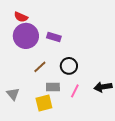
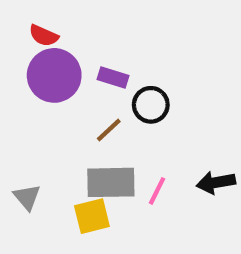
black circle: (69, 66) -> (151, 105), moved
brown line: (40, 67) -> (109, 130), moved
gray rectangle: (53, 87) -> (111, 182), size x1.6

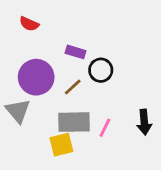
purple circle: (54, 75) -> (36, 77), moved
black arrow: (216, 182) -> (144, 122), turned -85
gray triangle: (27, 197) -> (18, 111), moved, size x1.4

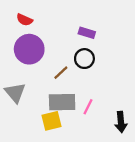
purple rectangle: (75, 52) -> (87, 33), moved
purple circle: (36, 77) -> (29, 49), moved
black arrow: (144, 122) -> (121, 122), moved

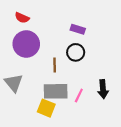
brown line: (61, 73) -> (55, 65), turned -48
yellow square: (52, 121) -> (46, 108), turned 36
black arrow: (121, 122) -> (103, 89), moved

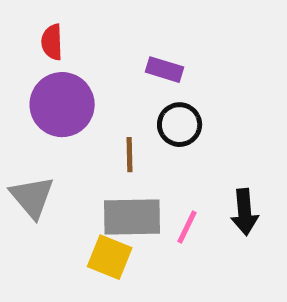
red semicircle: (22, 18) -> (52, 42), turned 64
purple rectangle: (78, 29) -> (165, 70), moved

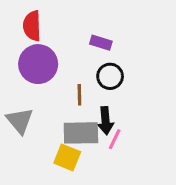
red semicircle: (52, 42) -> (32, 26), size x1.4
black arrow: (245, 212) -> (105, 121), moved

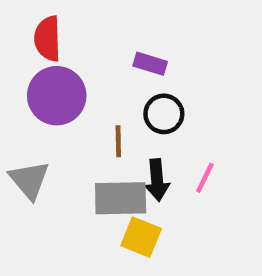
pink line: (115, 139) -> (205, 178), moved
yellow square: (67, 157) -> (141, 237), moved

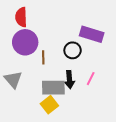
purple rectangle: (150, 64) -> (92, 34), moved, size x1.6
brown line: (118, 141) -> (43, 57), moved
yellow square: (141, 237) -> (49, 105), moved, turned 30

